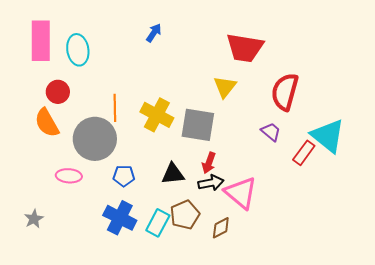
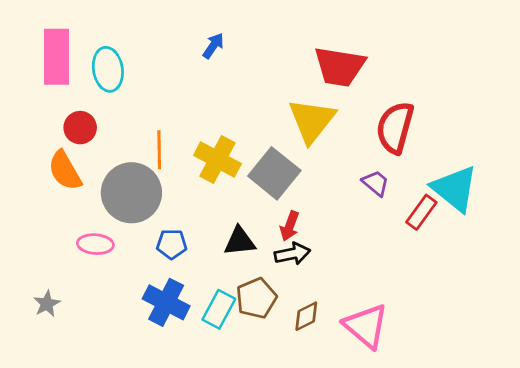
yellow triangle: (225, 87) -> (312, 121), size x1.5
gray square: (198, 125) -> (274, 173), turned 30
pink triangle: (241, 193) -> (366, 326), moved

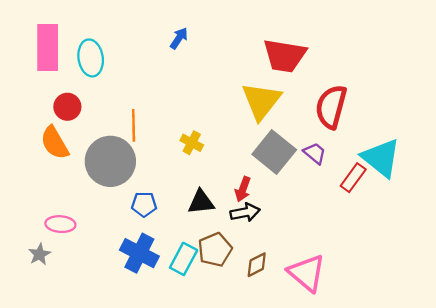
yellow cross: (217, 159) -> (192, 143), moved, size x0.6
gray square: (274, 173) -> (274, 152), moved
pink ellipse: (95, 244) -> (60, 224), moved

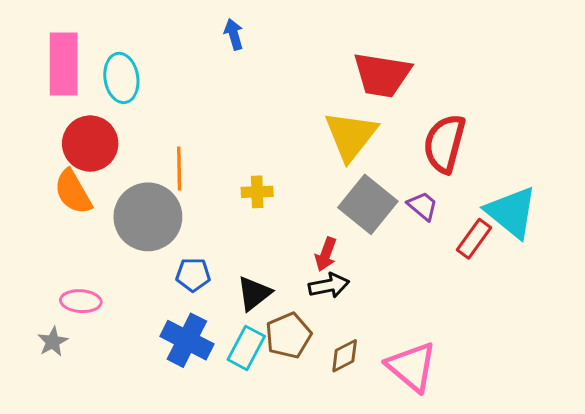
blue arrow: (179, 38) -> (234, 34), moved, turned -50
red circle: (67, 107) -> (90, 144), size x1.5
yellow cross: (192, 143) -> (257, 192), turned -30
black triangle: (201, 202) -> (254, 293), moved, turned -32

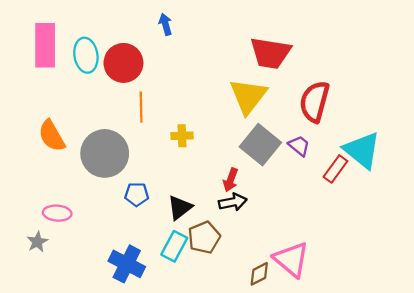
red circle: (90, 144) -> (123, 63), moved
orange line: (179, 168) -> (141, 107), moved
blue cross: (187, 340) -> (127, 264), moved
brown diamond: (345, 356) -> (259, 274), moved

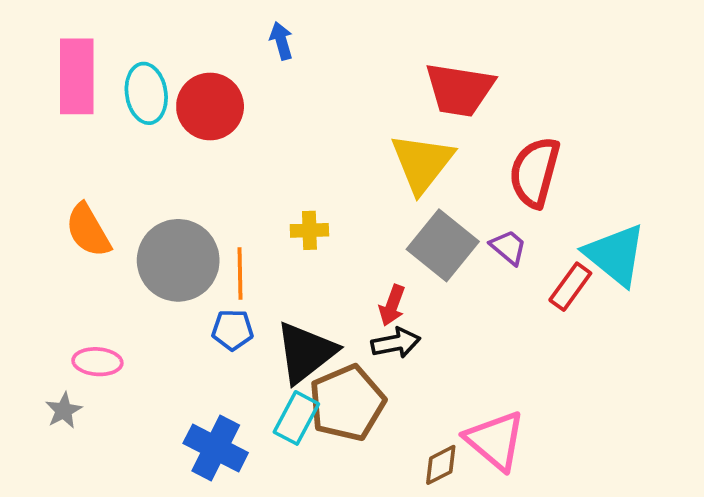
orange line: (141, 107) -> (240, 273), moved
black triangle: (180, 208) -> (306, 352), size x1.5
brown pentagon: (204, 237) -> (347, 403), size x1.4

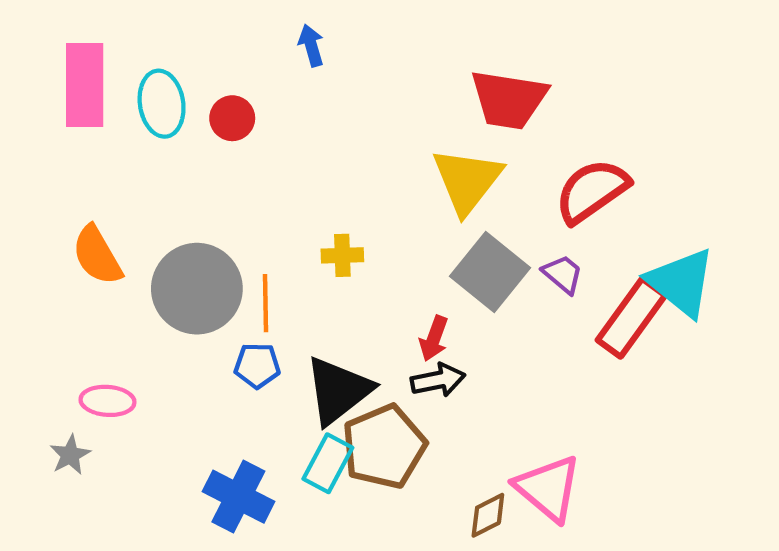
red circle: (210, 106) -> (232, 118), size x0.6
red semicircle: (535, 172) -> (592, 191), turned 40
red rectangle: (570, 287) -> (631, 318), size x1.5

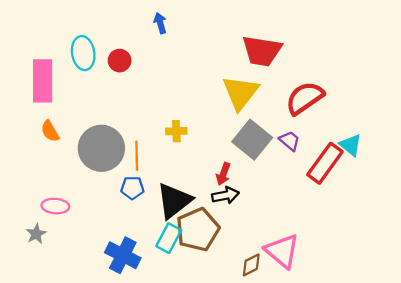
pink rectangle: (85, 85) -> (43, 81), moved
orange semicircle: (97, 255) -> (50, 131), size x0.7
cyan triangle: (681, 282) -> (351, 145), size x0.6

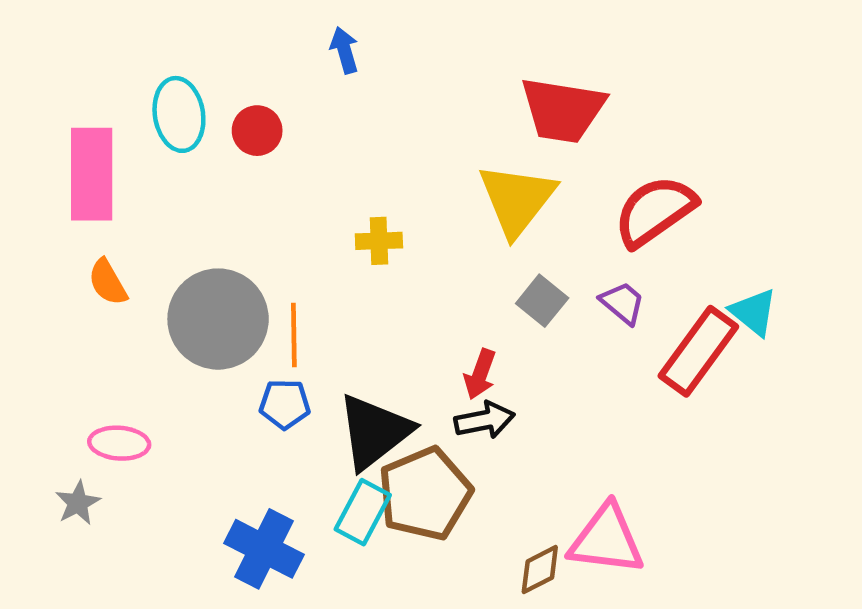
yellow cross: (176, 131) -> (379, 241), moved
gray square: (252, 140) -> (542, 301), size x0.6
pink triangle: (282, 251) -> (606, 540), turned -33

